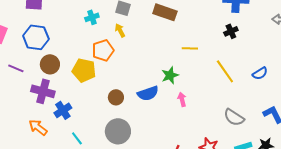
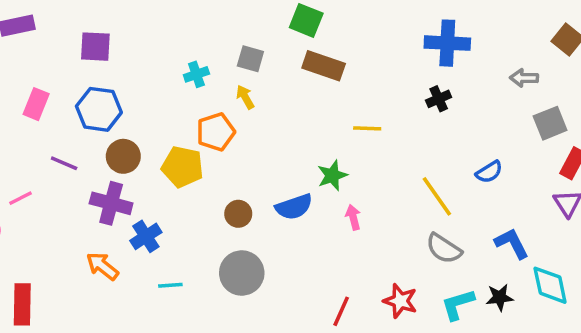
yellow line: (225, 71) -> (437, 196), moved
cyan line: (77, 138) -> (170, 285), turned -56

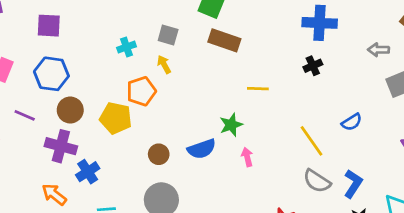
blue L-shape: (512, 243) -> (353, 184), moved, turned 60

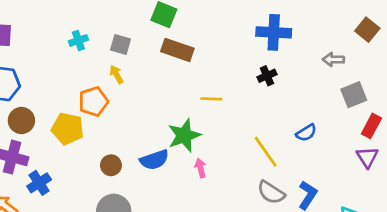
cyan cross: (127, 47) -> (78, 40), moved
green star: (231, 125) -> (184, 135), size x1.4

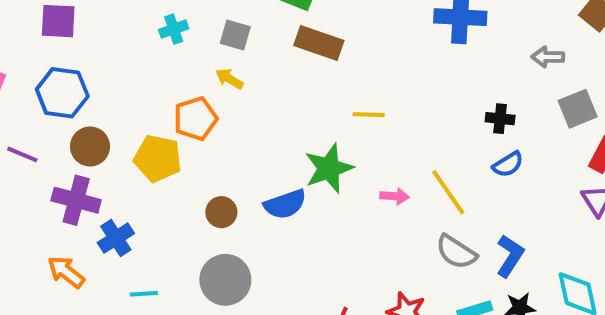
yellow arrow: (116, 74) -> (229, 79), turned -30
black cross: (267, 76) -> (500, 119), moved, turned 30
pink arrow: (200, 168) -> (395, 196), moved, turned 108

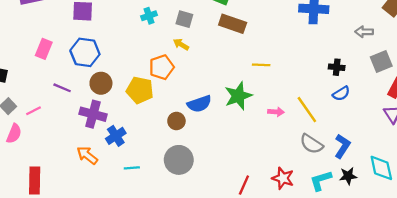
blue semicircle: (285, 204) -> (199, 104), moved

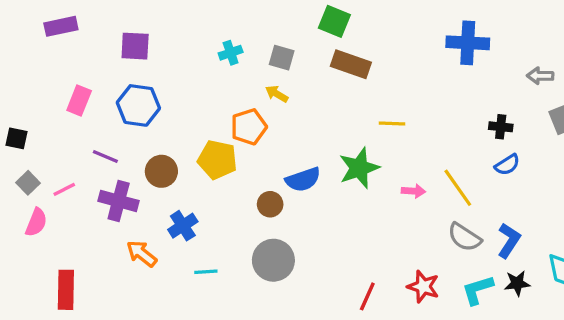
brown circle: (101, 83) -> (161, 171), moved
purple cross: (93, 114) -> (119, 201), moved

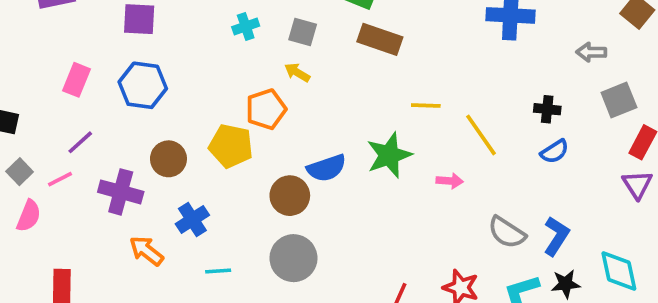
purple line: (105, 156) -> (80, 142), moved, turned -65
yellow line: (458, 188) -> (481, 135), moved
brown circle: (270, 204) -> (290, 196), size x1.4

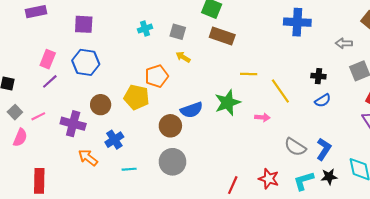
yellow arrow: (297, 72) -> (183, 57), moved
purple line: (80, 142) -> (50, 81), moved

